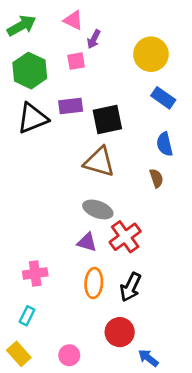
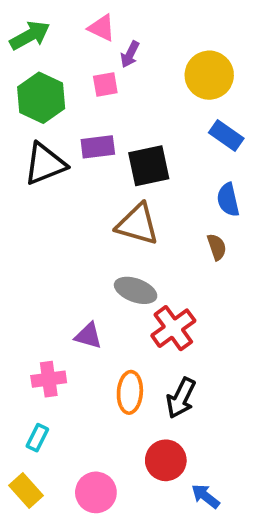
purple triangle: (87, 242) -> (88, 336), moved
pink circle: (69, 355) -> (96, 492), size x1.4

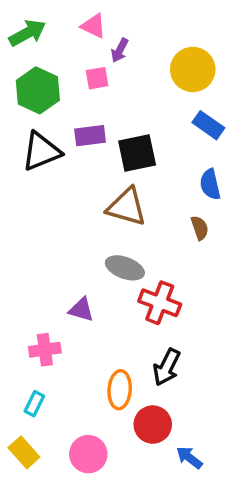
red cross: (173, 328) -> (160, 303), turned -33
orange ellipse: (130, 392) -> (120, 390), moved

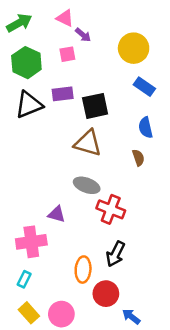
purple arrow: (120, 50) -> (83, 35), turned -77
pink cross: (45, 350) -> (31, 242), size x1.4
yellow rectangle: (24, 452) -> (29, 313), moved

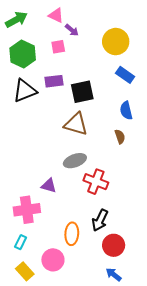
gray ellipse: (87, 185) -> (75, 161), turned -40
red circle: (106, 294) -> (114, 245), moved
pink circle: (61, 314) -> (53, 260), moved

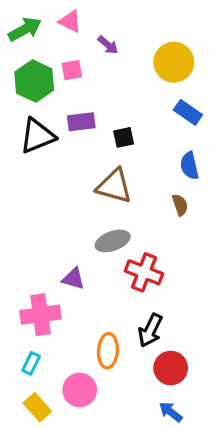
pink triangle: (56, 15) -> (70, 21), moved
pink square: (58, 47) -> (72, 70), moved
black square: (82, 92) -> (124, 137), size x0.6

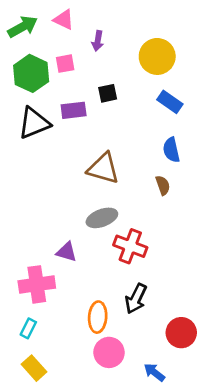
purple arrow: (108, 45) -> (98, 41), turned 60
black square: (124, 137) -> (108, 93), moved
red circle: (171, 368) -> (181, 333), moved
pink circle: (80, 390) -> (109, 352), moved

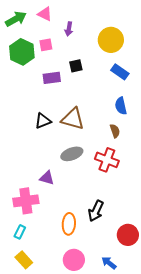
black triangle: (34, 123) -> (43, 121), moved, size x0.7
red cross: (130, 246) -> (107, 160), moved
pink circle: (109, 352) -> (74, 260), moved

